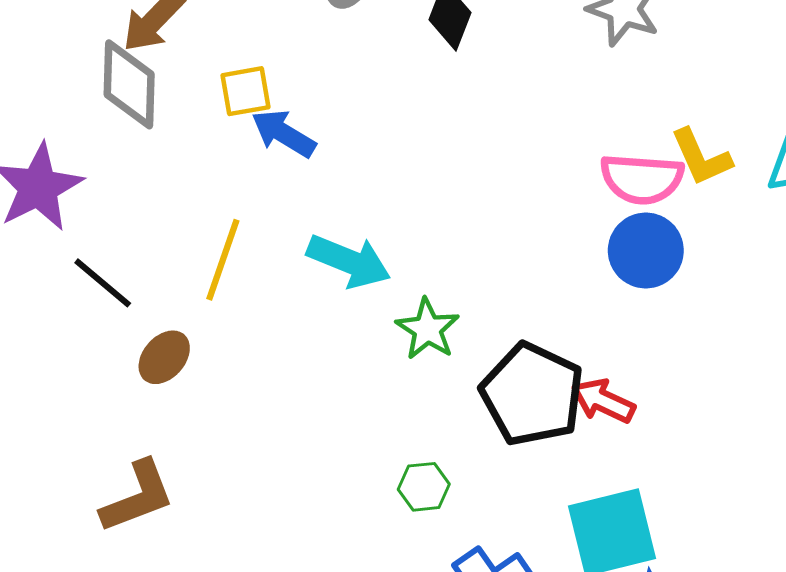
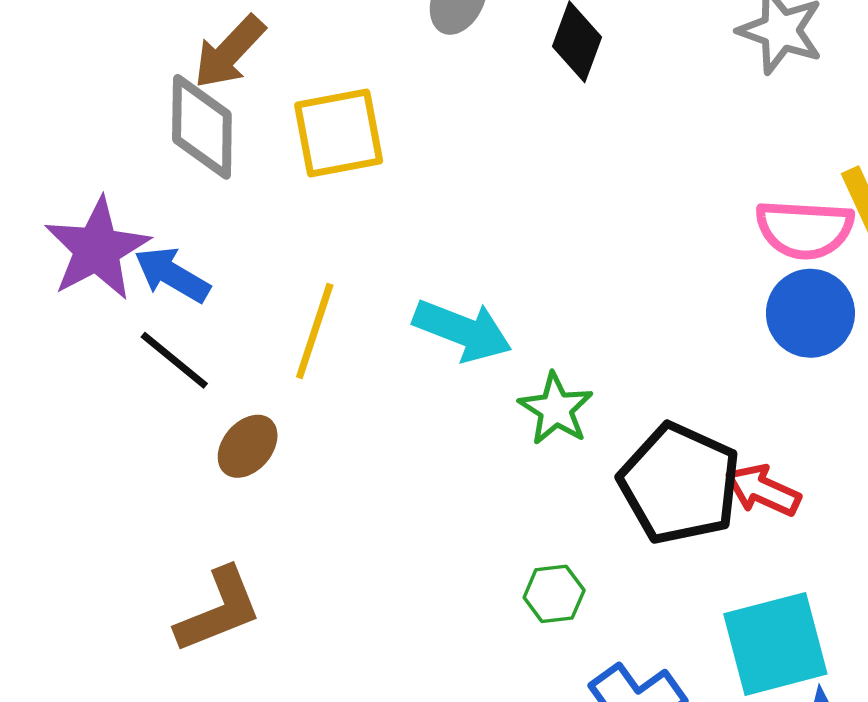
yellow square: (246, 91) -> (339, 133), size x1.5
blue arrow: (284, 133) -> (172, 275), moved

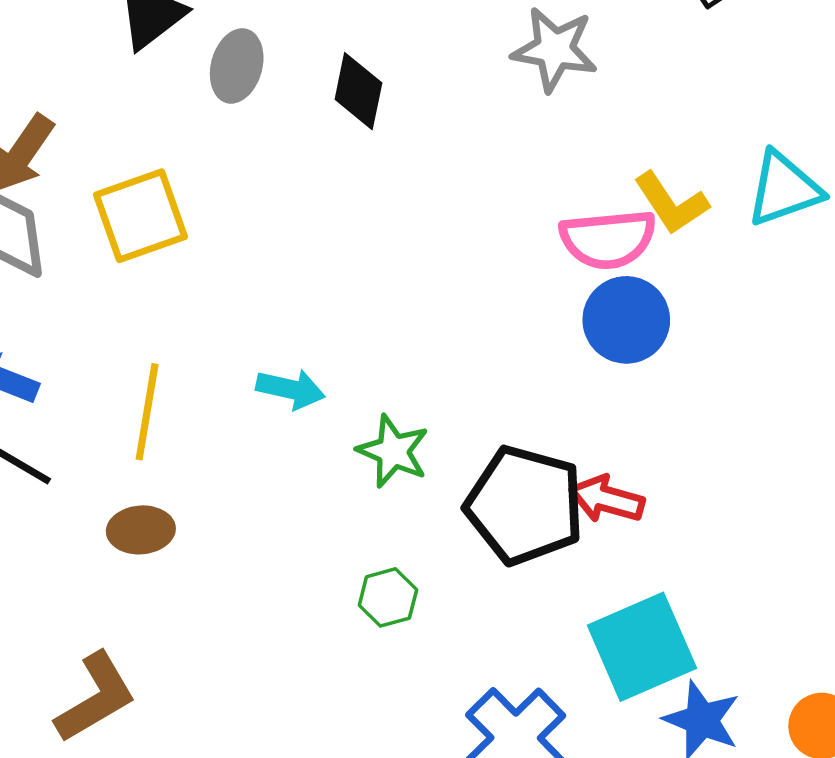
cyan arrow: (462, 331) -> (291, 389), size x0.7
brown ellipse: (248, 446) -> (141, 530), moved, turned 54
green hexagon: (554, 594) -> (388, 597), moved

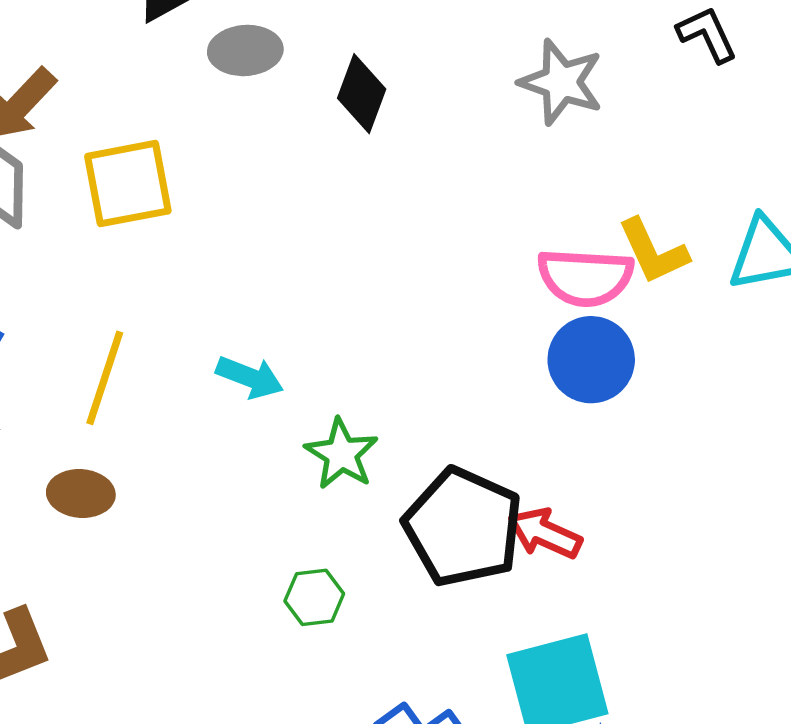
gray ellipse: (237, 66) -> (245, 50), turned 62

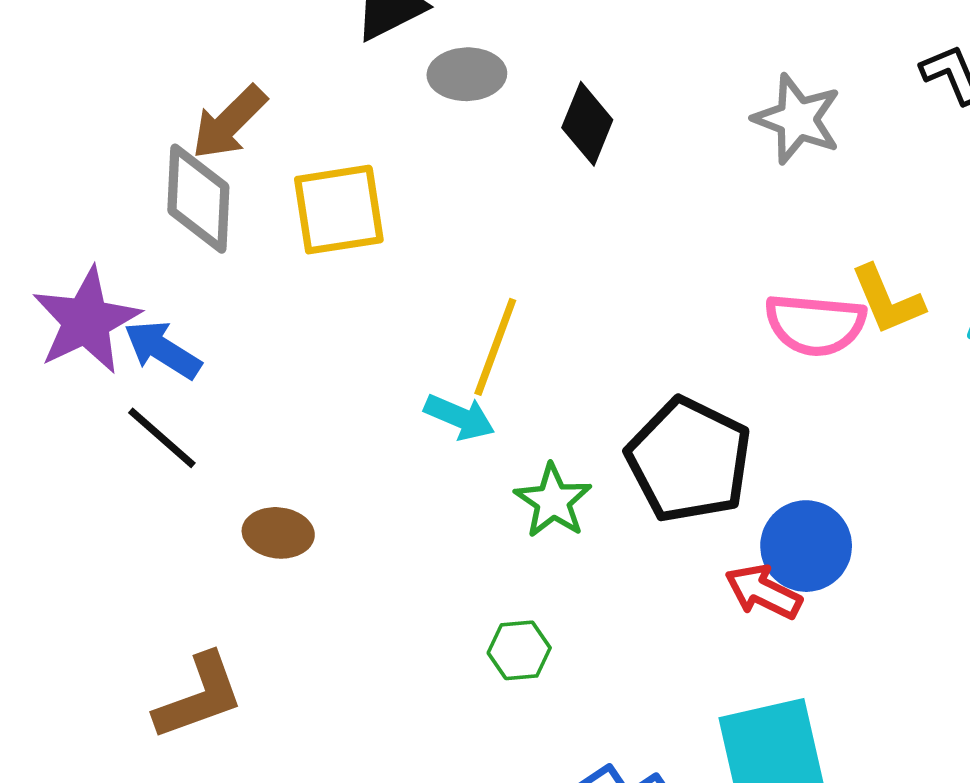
blue circle: (591, 360) -> (806, 546), moved
yellow line: (105, 378) -> (495, 347), moved
black pentagon: (463, 527) -> (689, 460), moved

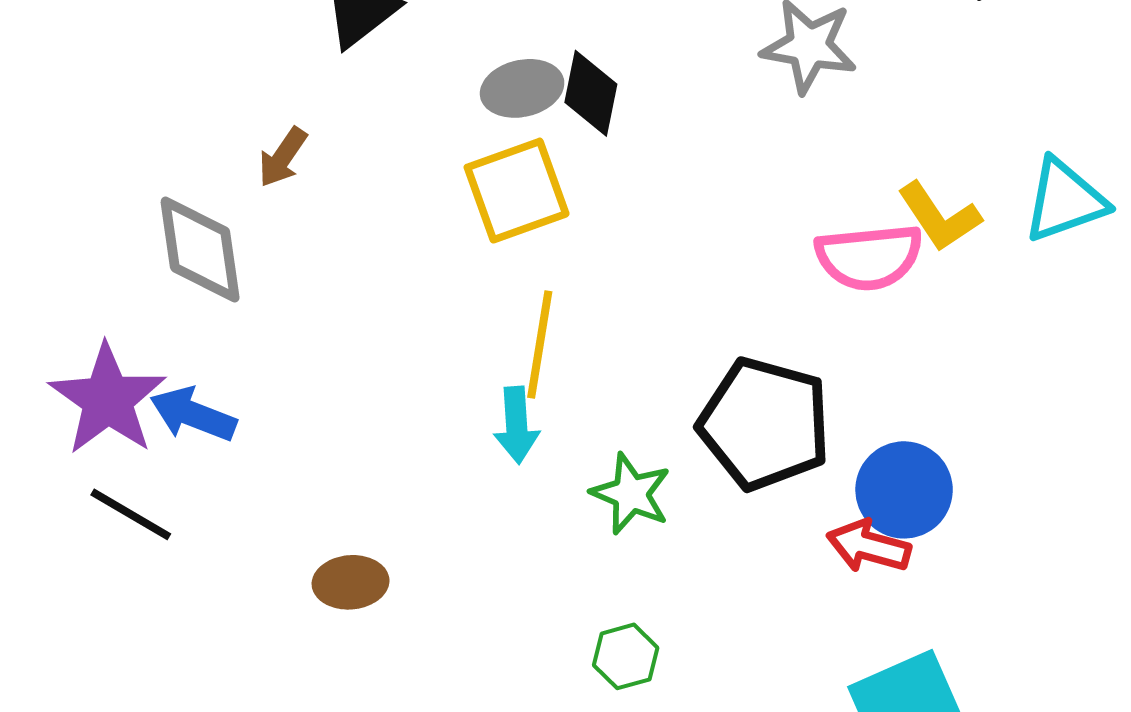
gray ellipse: (467, 74) -> (522, 88), moved
brown arrow: (229, 122) -> (283, 157), moved, size x0.7
yellow square: (339, 210) -> (517, 191), moved
cyan arrow: (460, 417) -> (517, 425), turned 74
black line: (162, 438) -> (131, 514), moved

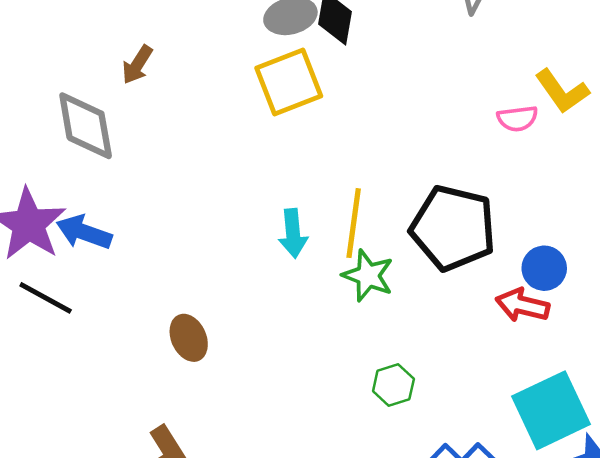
pink semicircle: (869, 257) -> (517, 119), size x0.6
yellow line: (540, 345) -> (354, 223), moved
blue circle: (904, 490) -> (544, 268), size x0.7
brown ellipse: (351, 582) -> (189, 338), turned 72
green hexagon: (626, 656) -> (393, 385), moved

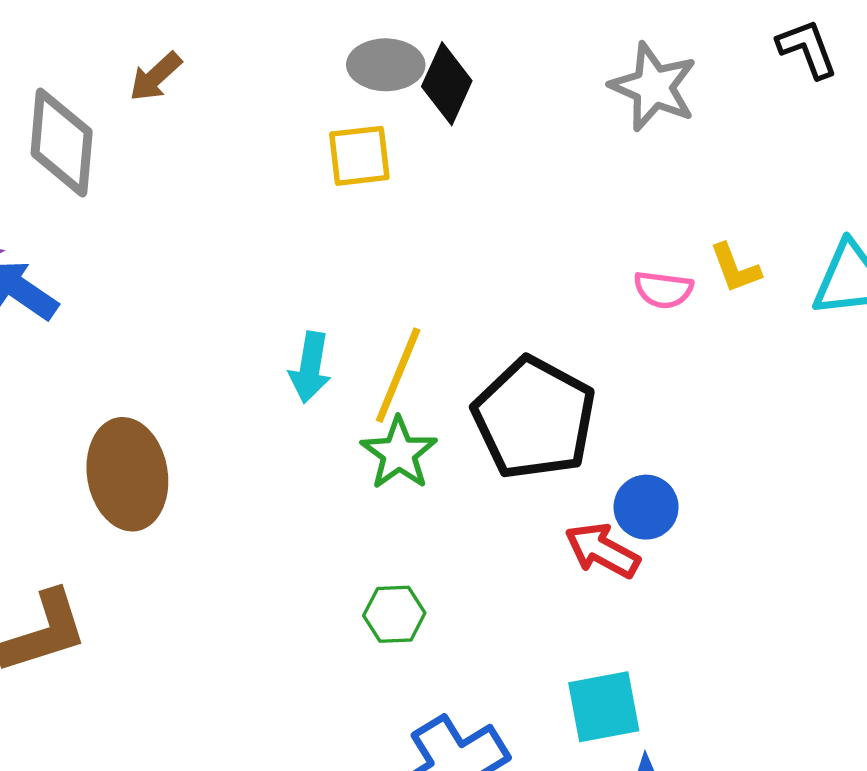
yellow square: (289, 82) -> (359, 156), size x0.7
yellow L-shape: (562, 91) -> (735, 268), size x0.7
brown ellipse: (189, 338) -> (127, 474), size x1.6
cyan square: (551, 410) -> (604, 707), size x0.7

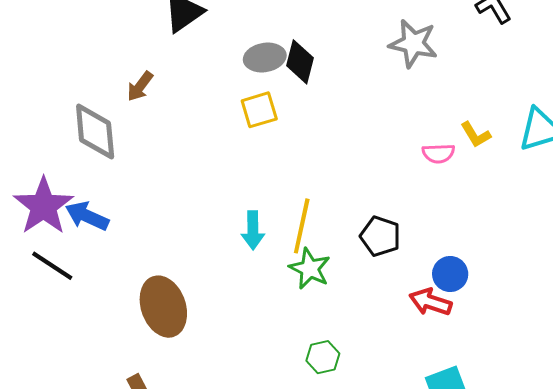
black pentagon: (534, 418) -> (380, 236), size x0.6

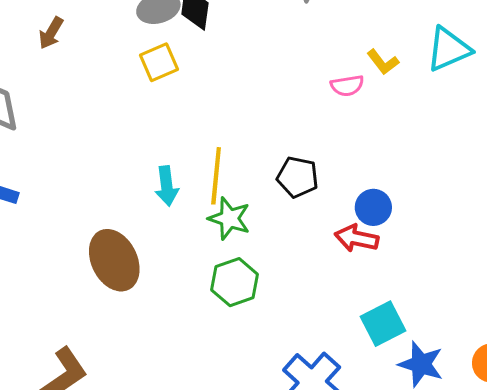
brown arrow: (140, 86) -> (51, 33), moved
brown ellipse: (163, 307) -> (114, 260), moved
green hexagon: (323, 357) -> (235, 282), moved, size x1.4

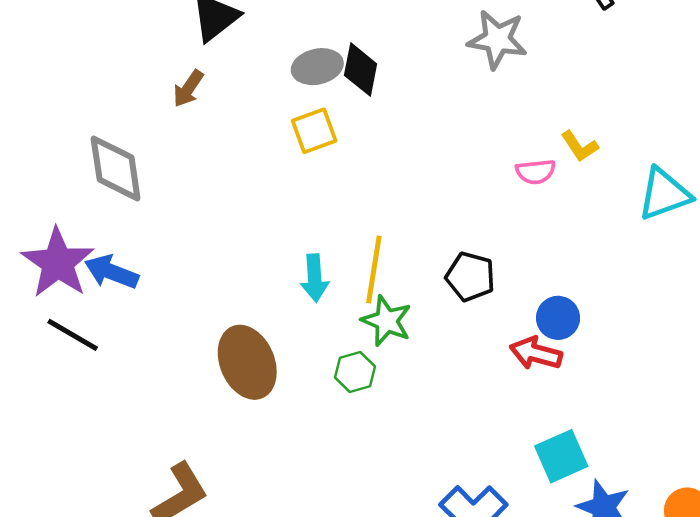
cyan triangle: (449, 49) -> (664, 194), moved
green hexagon: (235, 282) -> (355, 372), moved, size x0.7

